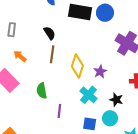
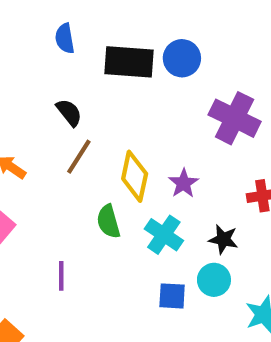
brown line: (52, 54) -> (79, 157), turned 30
green semicircle: (42, 91) -> (108, 222), moved
purple line: (59, 111) -> (61, 276), moved

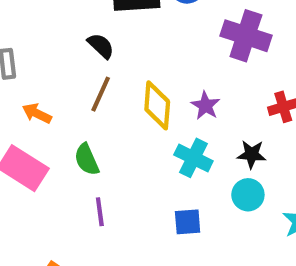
black semicircle: (69, 112) -> (101, 46), moved
green semicircle: (108, 222) -> (87, 159), moved
blue square: (172, 296) -> (188, 222), moved

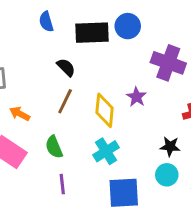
purple star: (205, 106) -> (136, 97), moved
cyan cross: (193, 158) -> (106, 151), moved, turned 30
blue square: (188, 222) -> (124, 193), size x1.6

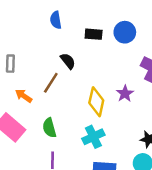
black rectangle: (92, 33) -> (94, 34), size x0.6
brown line: (65, 101) -> (51, 83), moved

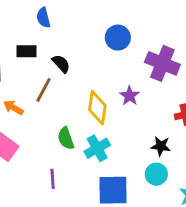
blue circle: (125, 32) -> (118, 38), moved
black rectangle: (94, 34) -> (27, 51), moved
green semicircle: (49, 128) -> (66, 138), moved

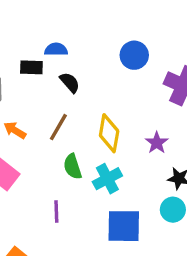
blue semicircle: (43, 18) -> (56, 49), moved, turned 102
brown line: (43, 90) -> (58, 127), moved
purple star: (130, 96) -> (157, 143), moved

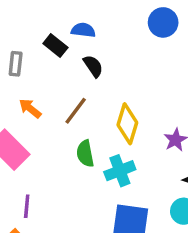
blue circle: (134, 55) -> (163, 22), moved
black rectangle: (31, 67) -> (55, 46), turned 30
purple line: (56, 211) -> (27, 206), moved

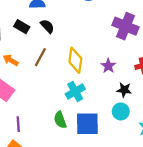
black rectangle: (55, 46) -> (22, 27), moved
green semicircle: (85, 154) -> (60, 120), moved

